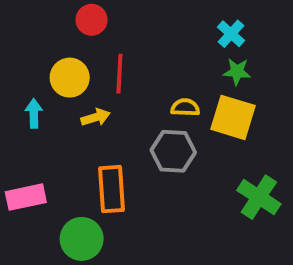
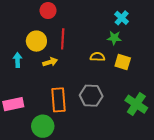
green star: (237, 72) -> (114, 38), moved
yellow square: (233, 117) -> (123, 62), size x0.7
gray hexagon: (173, 151) -> (91, 96), moved

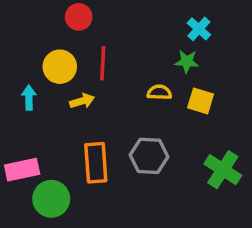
green circle: (43, 126) -> (51, 199), moved

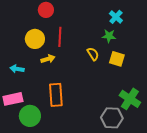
yellow semicircle: (159, 92) -> (93, 54), turned 56
cyan arrow: (29, 98) -> (17, 69), moved, turned -80
gray hexagon: (149, 156) -> (112, 118), moved

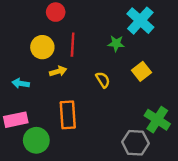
cyan cross: (116, 17) -> (140, 21), size x1.6
green star: (109, 36) -> (116, 44), moved
yellow semicircle: (93, 54) -> (103, 80), moved
yellow square: (117, 59) -> (142, 71), turned 35

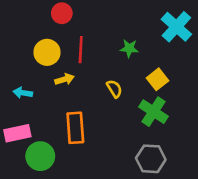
cyan cross: (140, 21) -> (176, 27), moved
green cross: (157, 120) -> (153, 112), moved

